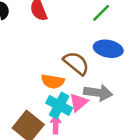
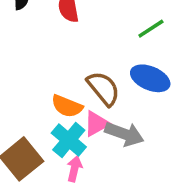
pink triangle: (78, 102) -> (96, 124), moved
pink arrow: (56, 125) -> (74, 169), moved

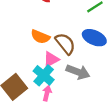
orange semicircle: (67, 106) -> (40, 37), moved
pink triangle: (96, 124) -> (51, 59), moved

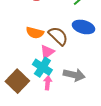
gray arrow: (78, 72) -> (74, 75), moved

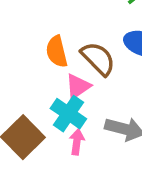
orange semicircle: (35, 33) -> (57, 52), turned 60

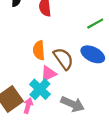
pink arrow: (77, 142) -> (28, 106), moved

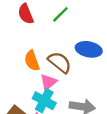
green line: (95, 24) -> (60, 14), moved

